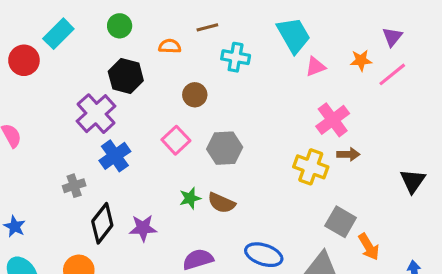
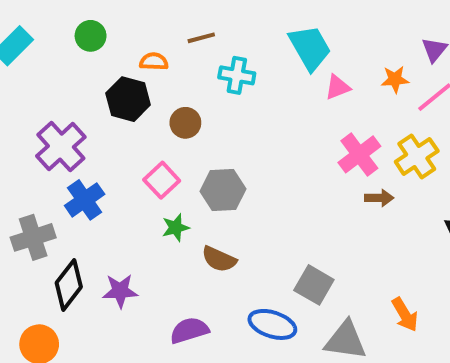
black hexagon: (126, 76) -> (128, 99), moved
yellow cross: (311, 167) -> (417, 156), moved, turned 36
gray cross: (74, 186) -> (33, 237), size x1.5
green star: (190, 198) -> (176, 228), moved
gray square: (341, 222) -> (314, 285), moved

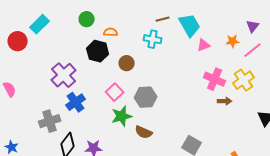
green circle: (91, 36) -> (87, 19), moved
brown line: (201, 38) -> (163, 19), moved
pink cross: (359, 154) -> (215, 79), turned -30
green star: (176, 228) -> (122, 116), size x1.5

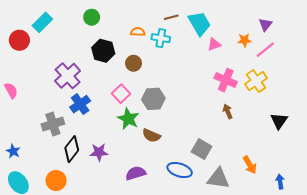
orange semicircle: (111, 32) -> (138, 32), moved
brown arrow: (225, 101) -> (228, 111), moved, turned -112
green star: (122, 116) -> (128, 119), turned -30

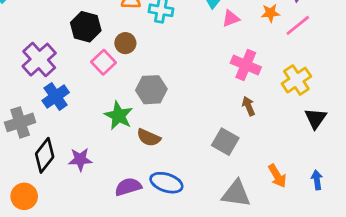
yellow cross: (256, 81) -> (296, 80), moved
pink square: (121, 94) -> (104, 62), moved
gray square: (202, 149) -> (225, 142), moved
blue ellipse: (180, 170) -> (166, 183), moved
blue arrow: (280, 182) -> (317, 180), moved

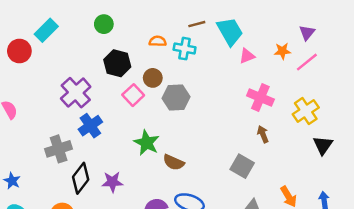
gray hexagon: (151, 90) -> (176, 98), moved

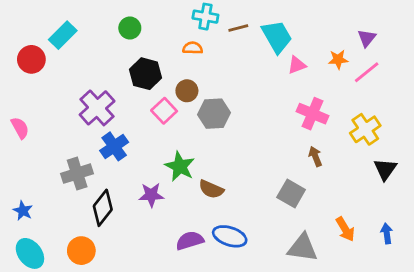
cyan cross: (185, 49) -> (205, 17), moved
purple star: (112, 182) -> (151, 195), moved

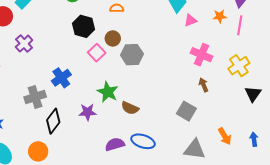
pink line: (367, 72) -> (240, 25), turned -42
purple cross: (97, 108) -> (24, 44), moved, size x0.7

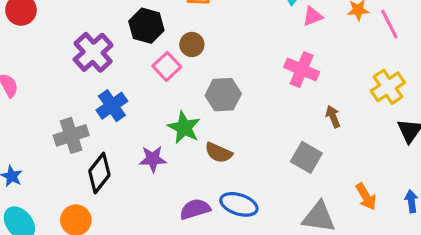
pink line: (240, 25) -> (389, 24), turned -36
purple cross: (24, 44) -> (93, 52), moved, size x1.4
gray hexagon: (132, 55) -> (223, 95), moved
pink cross: (202, 55) -> (302, 70), moved

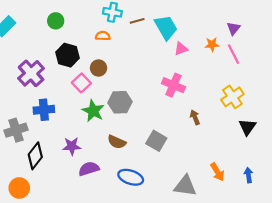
blue cross: (112, 106) -> (44, 110), turned 30
green star: (184, 128) -> (93, 111), moved
gray square: (306, 157) -> (156, 141), moved
purple semicircle: (195, 209) -> (89, 169), moved

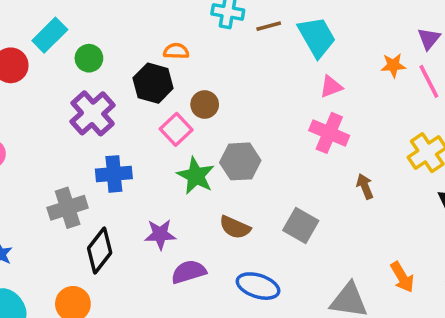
green circle: (56, 21) -> (89, 58), moved
orange semicircle: (103, 36) -> (176, 51), moved
pink triangle: (181, 49) -> (331, 87), moved

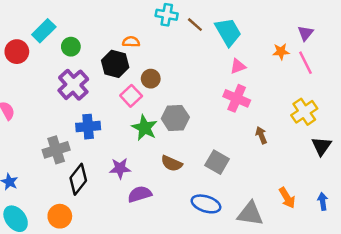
brown line: (269, 26) -> (195, 25), turned 56
blue ellipse: (258, 286) -> (206, 204), moved

